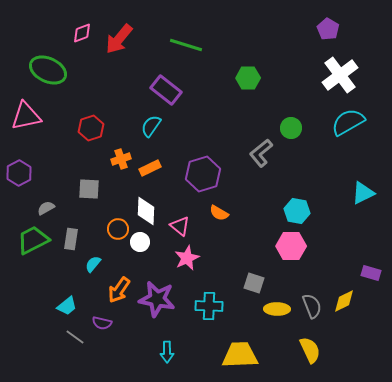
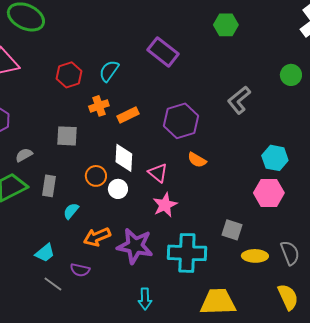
purple rectangle: (166, 90) -> (163, 52), moved
cyan semicircle: (151, 126) -> (109, 71), moved
green circle: (291, 128) -> (291, 75), moved
orange arrow: (119, 290) -> (97, 237), turned 32
cyan cross: (209, 306) -> (187, 253), size x1.4

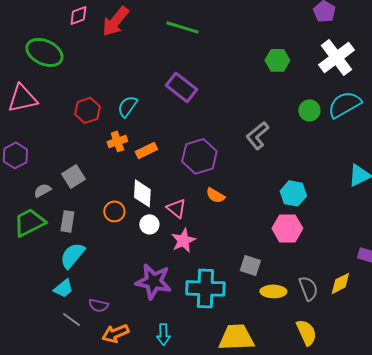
green hexagon: (226, 25) -> (277, 60), moved
gray square: (67, 136) -> (73, 176), moved, turned -35
white circle: (118, 189) -> (149, 224), moved
cyan semicircle: (71, 211) -> (72, 255), moved, size x1.6
orange arrow: (97, 237) -> (115, 333), moved

